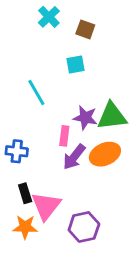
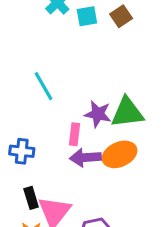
brown square: (85, 29) -> (121, 16), moved, turned 36
cyan square: (76, 64) -> (87, 16), moved
purple arrow: (74, 157) -> (85, 158), turned 48

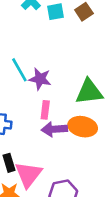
purple star: (98, 114) -> (40, 79), moved
orange ellipse: (120, 154) -> (83, 127), turned 36

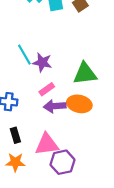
pink rectangle: (45, 110) -> (47, 89), turned 48
pink triangle: (28, 174) -> (47, 144), moved, turned 45

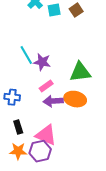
pink triangle: (47, 144) -> (46, 135), turned 30
purple hexagon: (62, 162) -> (40, 151), moved

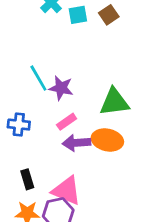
blue cross: (12, 97) -> (19, 125), moved

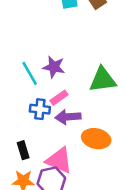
cyan line: (38, 78) -> (30, 73), moved
blue cross: (19, 125) -> (40, 109), moved
orange ellipse: (107, 140) -> (96, 139), moved

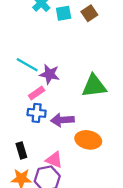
cyan line: (30, 73) -> (27, 65), moved, turned -30
pink rectangle: (59, 98) -> (37, 93), moved
pink triangle: (59, 160) -> (54, 160), size x0.7

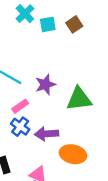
purple star: (50, 74) -> (45, 85), moved, turned -30
blue cross: (37, 113) -> (20, 127), turned 30

